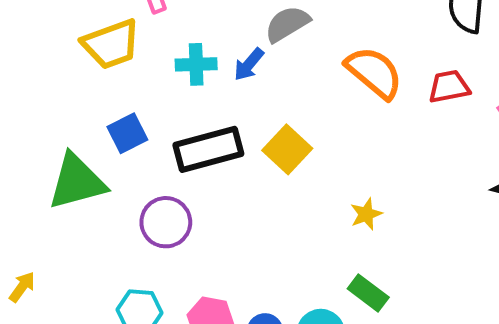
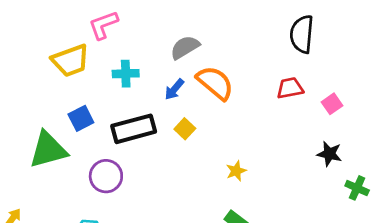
blue arrow: (249, 64) -> (174, 89), moved
orange semicircle: (374, 72) -> (215, 83), moved
yellow square: (287, 149) -> (185, 129), size x0.7

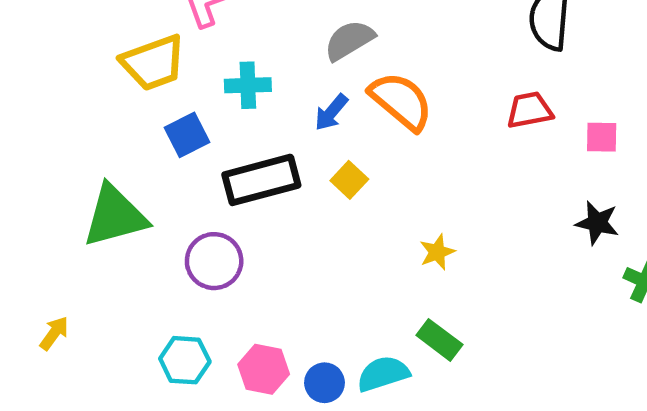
pink square: (332, 104) -> (602, 137), turned 36
blue square: (81, 118) -> (187, 135), moved

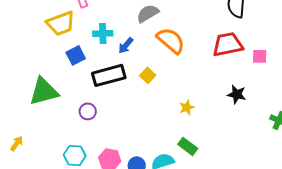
red trapezoid: (530, 110) -> (228, 44), size x1.5
blue arrow: (331, 112) -> (126, 45), moved
black star: (597, 223) -> (237, 94), moved
purple circle: (214, 261) -> (88, 111), size x0.7

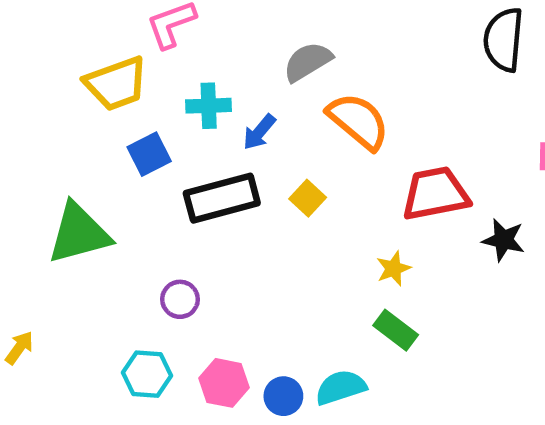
red trapezoid: (228, 44) -> (435, 194), moved
purple circle: (88, 111) -> (180, 299), moved
green rectangle: (188, 146) -> (396, 330), moved

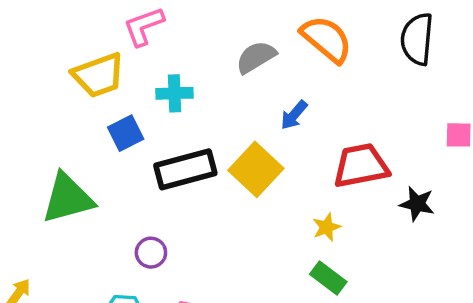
orange semicircle: (358, 121) -> (327, 39), moved
blue arrow: (259, 132) -> (294, 115), moved
yellow square: (308, 198) -> (256, 169), size x1.8

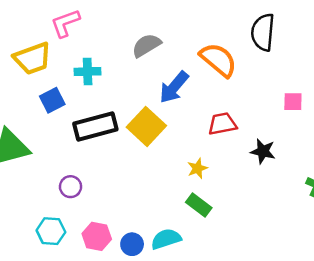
orange semicircle: (327, 39) -> (218, 60), moved
blue arrow: (294, 115) -> (174, 87), size x1.5
red trapezoid: (361, 166) -> (222, 124), size x0.7

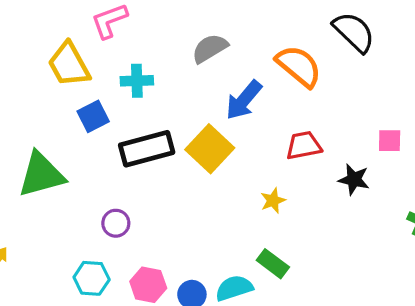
black semicircle: (263, 32) -> (354, 32), turned 129
yellow trapezoid: (33, 58) -> (69, 64), turned 81
pink square: (293, 102) -> (390, 141), moved
green rectangle: (199, 205) -> (273, 264), moved

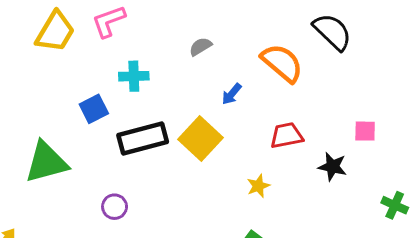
gray semicircle: (210, 48) -> (201, 47), size x0.7
yellow trapezoid: (69, 64) -> (55, 32), moved, turned -120
blue arrow: (244, 100) -> (232, 94), size x0.6

